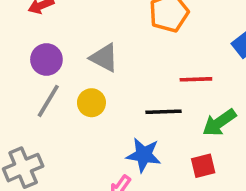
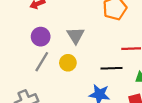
gray triangle: (104, 58) -> (76, 36), turned 30

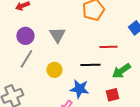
yellow circle: (68, 63) -> (54, 70), moved

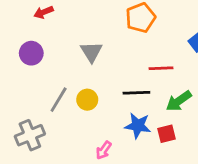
purple circle: (25, 36) -> (31, 53), moved
gray line: (26, 59) -> (59, 100), moved
blue star: (79, 89) -> (138, 126), moved

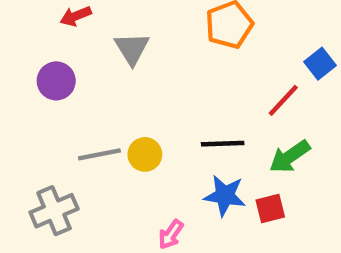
gray triangle: (91, 52) -> (132, 49), moved
red line: (161, 68) -> (283, 100), moved, turned -45
gray line: (59, 100) -> (99, 154), turned 48

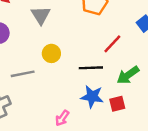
red line: (283, 100) -> (112, 44), moved
yellow circle: (145, 154) -> (51, 53), moved

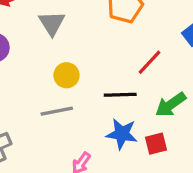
gray line: (23, 74) -> (57, 111), moved

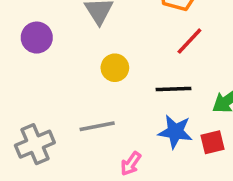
red line: (149, 62) -> (189, 41), moved
gray line: (57, 111) -> (97, 126), moved

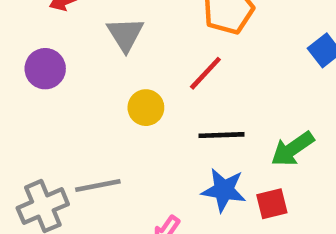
red line: (189, 41) -> (205, 73), moved
gray line: (97, 126) -> (98, 185), moved

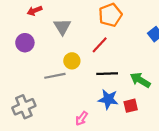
green arrow: (292, 149) -> (140, 80), turned 66
gray line: (98, 185) -> (55, 76), moved

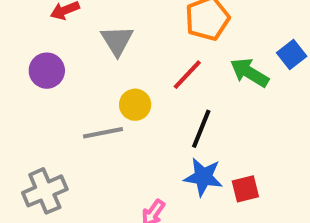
black line: (107, 74) -> (201, 129), turned -66
green arrow: (140, 80) -> (249, 73), moved

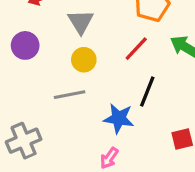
yellow circle: (135, 105) -> (84, 60), moved
blue star: (203, 177) -> (119, 118), moved

